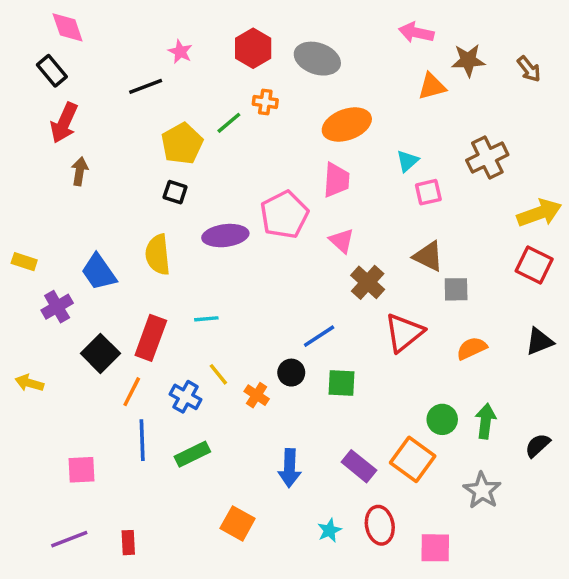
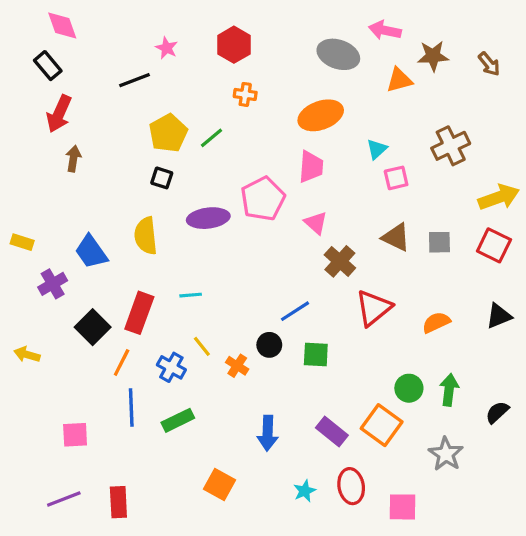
gray ellipse: (317, 59) -> (338, 54), moved
green line: (229, 123) -> (211, 138), moved
gray square: (456, 289) -> (439, 242), moved
red rectangle: (128, 543) -> (118, 502), size x1.4

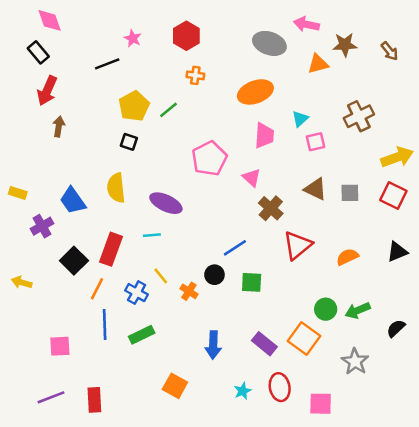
pink trapezoid: (311, 167) -> (264, 135), moved
purple ellipse: (208, 218) -> (166, 203), moved, turned 32
green arrow: (449, 390) -> (358, 310), turned -120

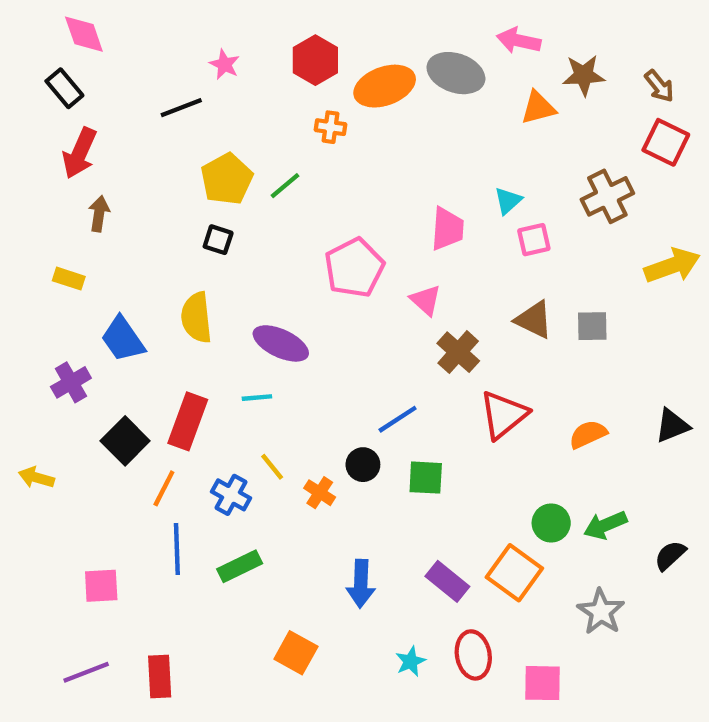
orange ellipse: (255, 92) -> (385, 86), moved
yellow rectangle: (18, 193) -> (69, 279), moved
red square: (393, 195) -> (666, 142), moved

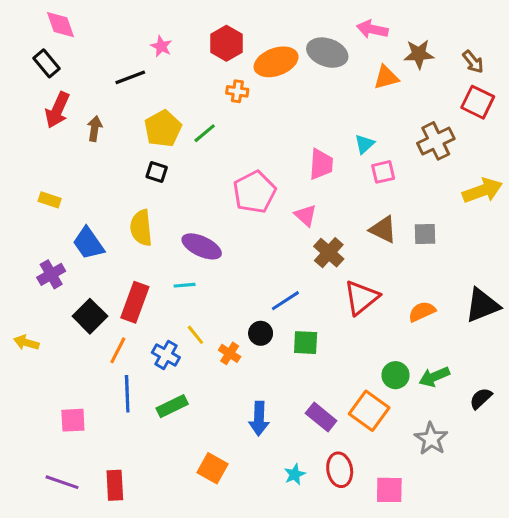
brown arrow: (99, 214) -> (95, 129), moved
black triangle: (672, 426) -> (482, 305), size x1.4
purple line: (86, 672) -> (62, 482), turned 40

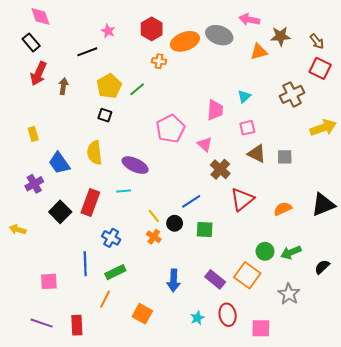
pink square: (383, 172) -> (247, 128), moved
yellow rectangle: (50, 200) -> (33, 134), turned 56
yellow line: (195, 335) -> (154, 216), moved
orange line: (118, 350) -> (105, 299), moved

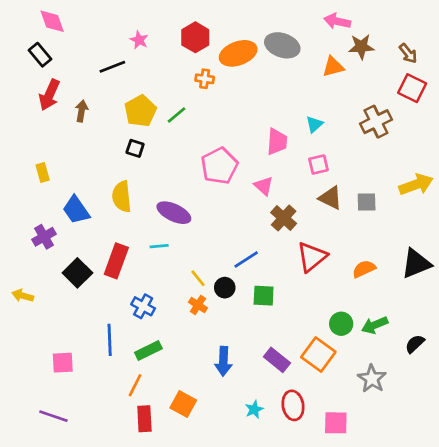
pink arrow: (249, 20) -> (337, 21), moved
yellow arrow: (323, 128) -> (416, 185), moved
red rectangle: (77, 325) -> (144, 419), moved

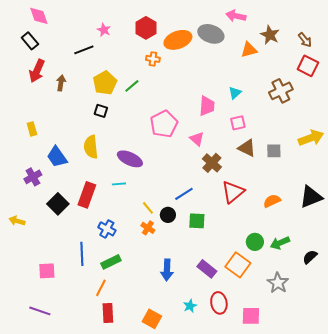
pink arrow: (337, 21) -> (236, 16), moved
brown star: (361, 47) -> (270, 35), turned 30
orange square: (183, 404) -> (152, 319), moved

